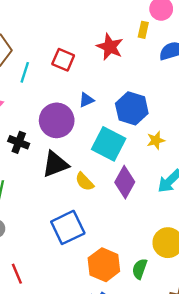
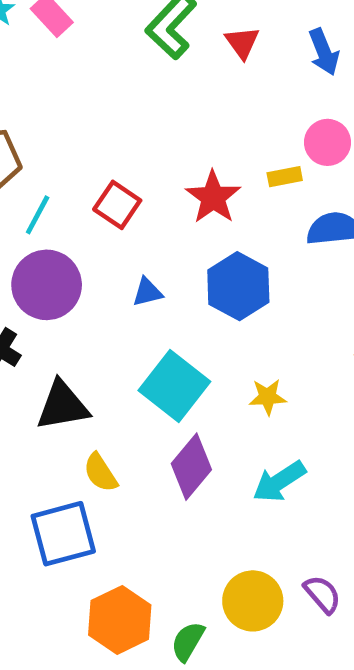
yellow rectangle: (143, 30) -> (285, 177), turned 56
blue hexagon: (132, 108) -> (238, 286), moved
purple circle: (57, 120) -> (47, 285), moved
yellow semicircle: (84, 182) -> (100, 473), moved

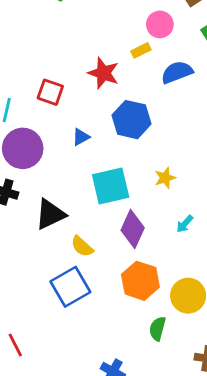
cyan square: (174, 386) -> (111, 186), turned -36
cyan arrow: (279, 481) -> (185, 224), size x0.6
orange hexagon: (120, 620) -> (140, 281), moved

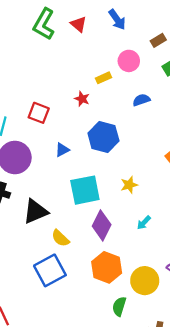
yellow rectangle: (141, 50) -> (104, 78), moved
blue semicircle: (177, 72) -> (141, 100), size x0.7
red star: (103, 73) -> (82, 99), size x0.6

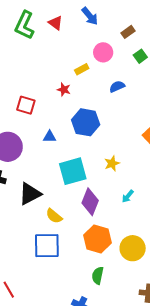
blue triangle: (62, 150) -> (50, 137), turned 32
blue square: (50, 270) -> (47, 246), turned 32
green semicircle: (119, 306) -> (98, 275), moved

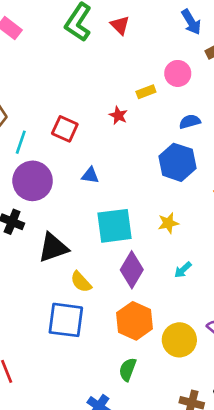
blue arrow: (90, 16) -> (191, 22), moved
blue hexagon: (86, 122) -> (177, 162), moved

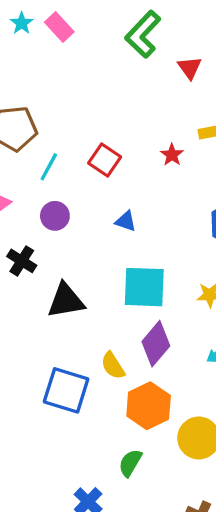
red triangle: (120, 25) -> (190, 68), moved
purple circle: (33, 181) -> (55, 216), size x0.6
yellow semicircle: (81, 282) -> (113, 366), moved

